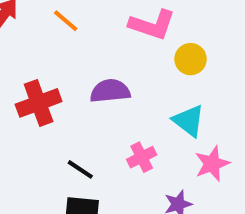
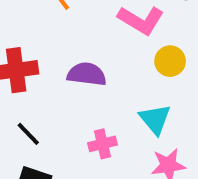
black line: (80, 169) -> (28, 134), moved

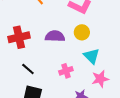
yellow circle: (170, 61) -> (82, 32), moved

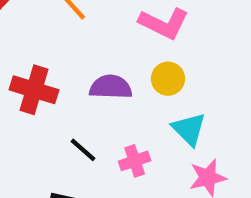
red cross: (19, 37) -> (34, 90), turned 30
black line: (28, 69) -> (83, 150), moved

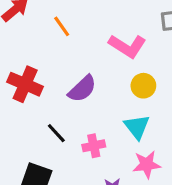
yellow circle: (168, 79) -> (143, 86), moved
purple semicircle: (111, 87) -> (82, 89), turned 128

